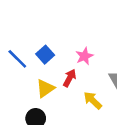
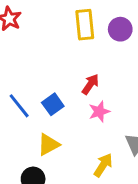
red arrow: (70, 78) -> (90, 84), moved
yellow arrow: (93, 100) -> (103, 165), turned 72

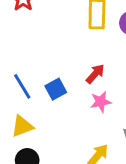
yellow triangle: (48, 144) -> (22, 126), moved

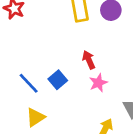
red arrow: (95, 74) -> (89, 60), turned -54

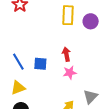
blue square: (58, 80) -> (40, 64), turned 32

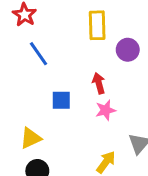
purple circle: (91, 21) -> (128, 50), moved
blue line: (18, 62) -> (39, 54), moved

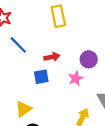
purple circle: (128, 50) -> (89, 59), moved
red arrow: (99, 83) -> (52, 57), moved, turned 104

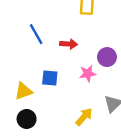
blue line: (18, 45) -> (36, 34), moved
blue square: (41, 77) -> (50, 78), moved

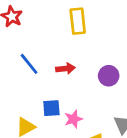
pink star: (88, 74) -> (73, 119), moved

